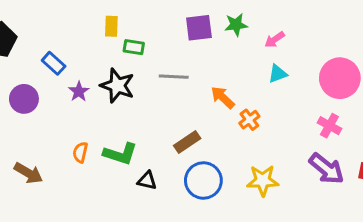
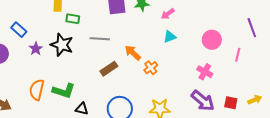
pink circle: (340, 78) -> (212, 40), size x0.7
brown rectangle: (187, 142) -> (109, 69), moved
orange semicircle: (80, 152) -> (37, 90), size x1.5

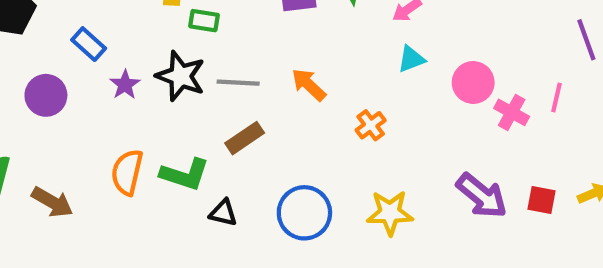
gray line: (100, 39) -> (238, 83), moved
pink circle: (212, 40) -> (473, 83), moved
orange arrow: (133, 53) -> (309, 85), moved
brown rectangle: (109, 69) -> (245, 138), moved
pink cross: (205, 72) -> (512, 112), moved

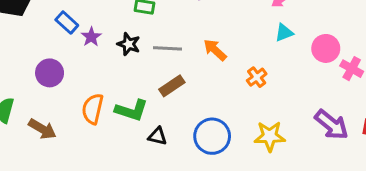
black star: (181, 76) -> (129, 44), size x0.7
purple star: (125, 85) -> (91, 37), moved
purple circle: (46, 95) -> (50, 73), moved

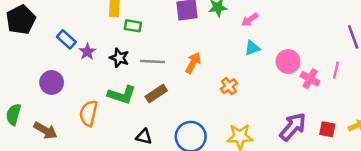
orange arrow: (215, 50) -> (193, 63), turned 75
green L-shape: (132, 110) -> (122, 95), moved
purple arrow: (332, 125) -> (293, 127), turned -88

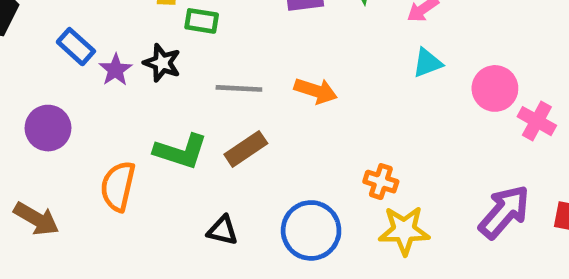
black star: (119, 58) -> (162, 63), moved
orange arrow: (193, 63) -> (316, 91), turned 80
orange cross: (229, 86) -> (381, 182), moved, turned -35

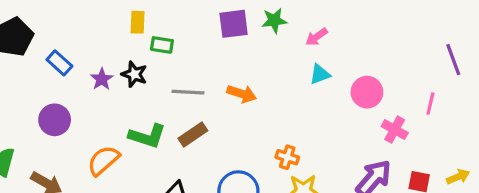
blue rectangle: (76, 47) -> (59, 63), moved
pink cross: (537, 121) -> (395, 130), moved
orange semicircle: (118, 186) -> (103, 160), turned 36

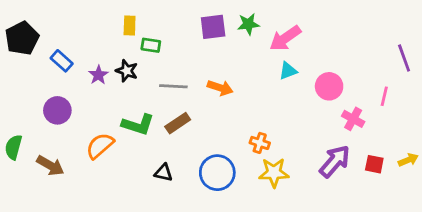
pink arrow: (317, 37) -> (285, 38), size x1.6

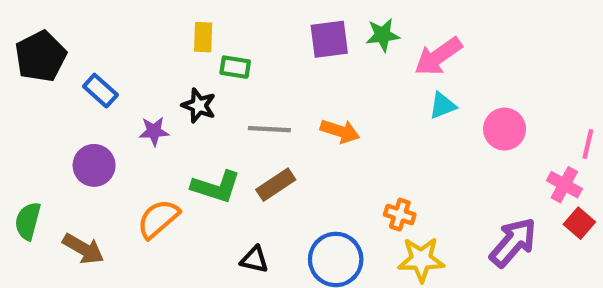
purple star: (98, 75) -> (154, 131), moved, turned 30
pink cross: (353, 119) -> (564, 185), moved
red square: (374, 164) -> (579, 223), moved, turned 30

